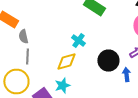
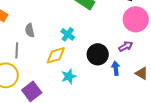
gray semicircle: (23, 36) -> (30, 30), moved
cyan star: (62, 86) -> (69, 76), moved

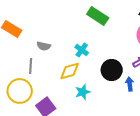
gray semicircle: (30, 30) -> (44, 46), turned -64

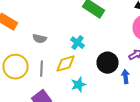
gray line: (31, 66) -> (42, 69), moved
yellow circle: (20, 91) -> (16, 67), moved

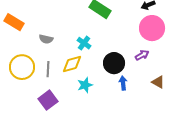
blue arrow: (126, 77) -> (123, 83), moved

